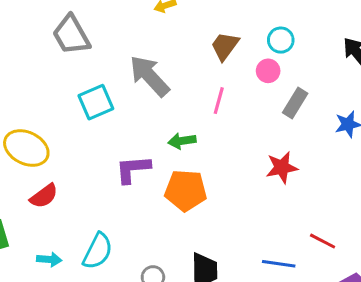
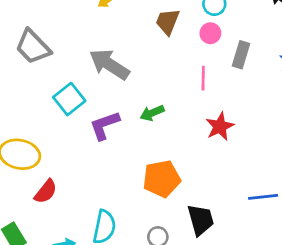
pink line: (219, 101) -> (203, 78), moved
red star: (282, 167) -> (220, 126), moved
purple L-shape: (133, 169) -> (105, 125), moved
orange pentagon: (186, 190) -> (162, 179), moved

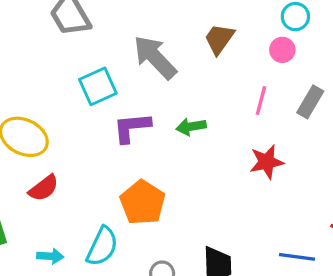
brown trapezoid: (168, 22) -> (219, 39), moved
gray rectangle: (241, 55) -> (310, 102), moved
orange pentagon: (162, 179) -> (143, 203), moved, turned 30

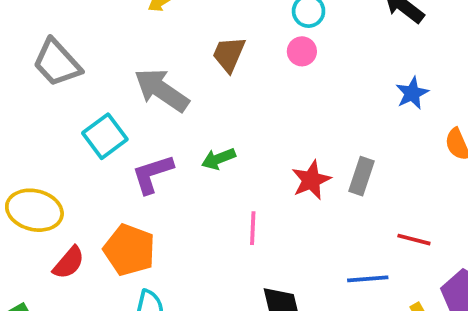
pink line: (261, 100) -> (253, 228), moved
gray rectangle: (310, 102) -> (361, 176), moved
orange pentagon: (143, 203) -> (129, 250), moved

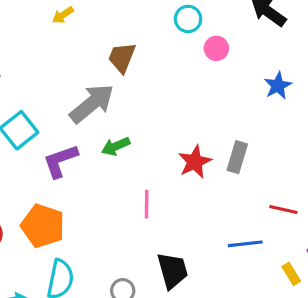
pink circle: (302, 51) -> (216, 48), moved
gray arrow: (162, 90) -> (92, 103), moved, turned 108

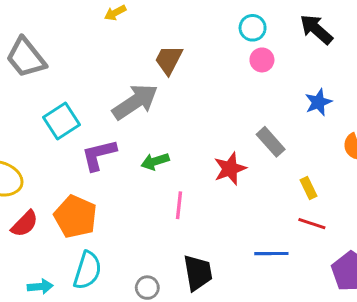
cyan circle: (188, 19) -> (253, 28), moved
green arrow: (116, 146) -> (155, 161), moved
gray rectangle: (237, 157) -> (271, 142), moved, turned -64
yellow rectangle: (291, 274) -> (309, 188), moved

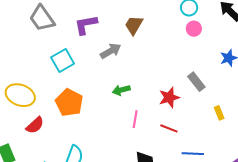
gray arrow: (135, 102) -> (111, 51), size x0.7
purple L-shape: (99, 155) -> (86, 25), moved
orange pentagon: (76, 217) -> (69, 103), moved
red line: (312, 224) -> (169, 128), moved

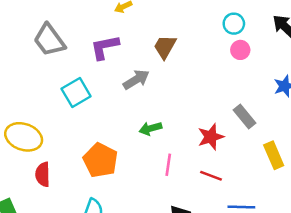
orange pentagon: (69, 103) -> (100, 160), moved
yellow rectangle: (219, 113) -> (274, 155), size x1.5
red semicircle: (35, 125) -> (43, 174), turned 132

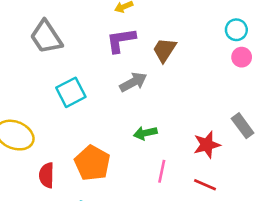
purple L-shape: (105, 47) -> (121, 40), moved
red semicircle: (43, 174) -> (47, 175), moved

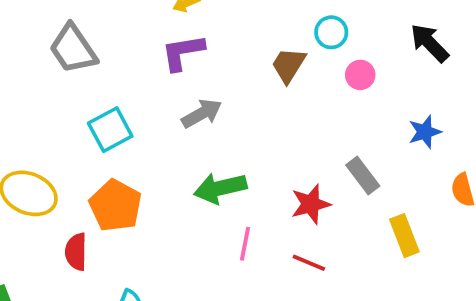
cyan circle: (236, 30) -> (331, 32), moved
brown trapezoid: (164, 50) -> (289, 65), moved
green arrow: (145, 133) -> (220, 188), size x1.5
orange pentagon: (92, 163) -> (115, 206), moved

